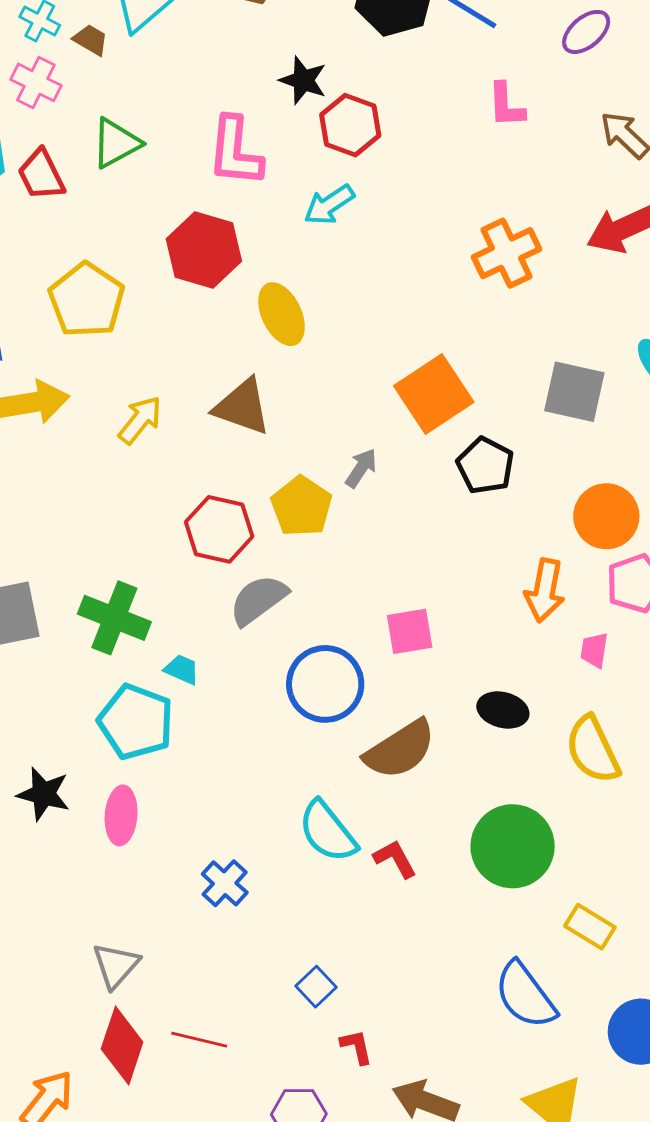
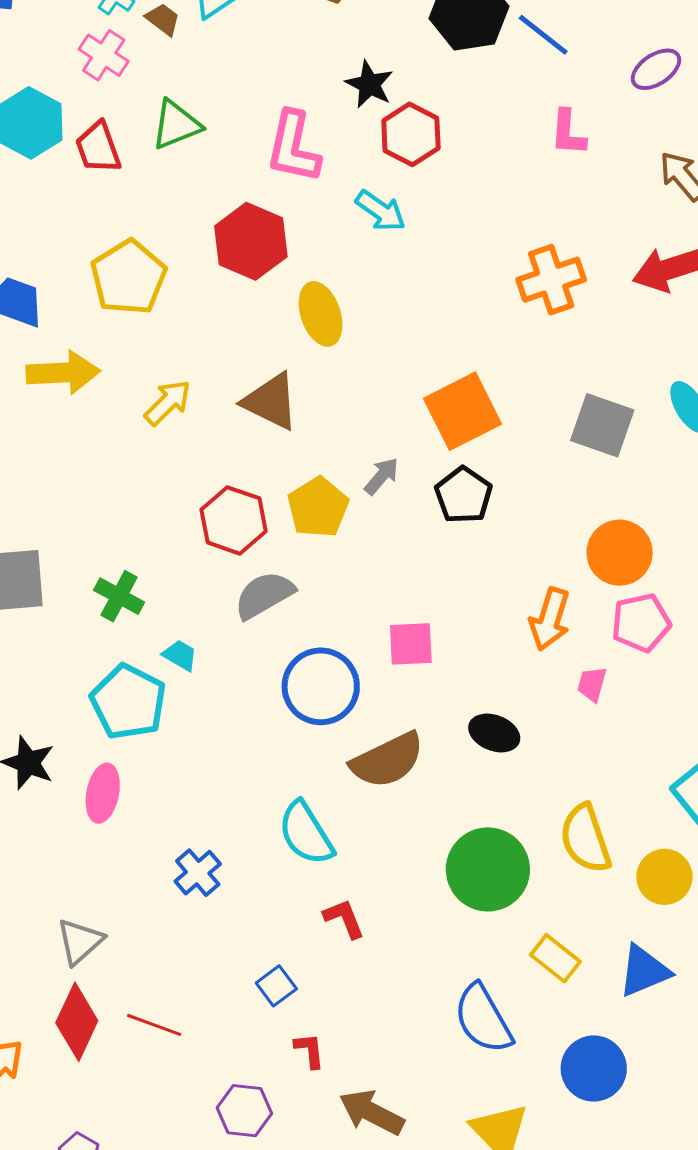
cyan arrow: (329, 205) -> (381, 211), turned -118
black pentagon: (485, 466) -> (464, 495), moved
green cross: (114, 618) -> (119, 596), size x0.7
yellow semicircle: (593, 750) -> (585, 839), moved
red L-shape: (395, 859) -> (344, 919), moved

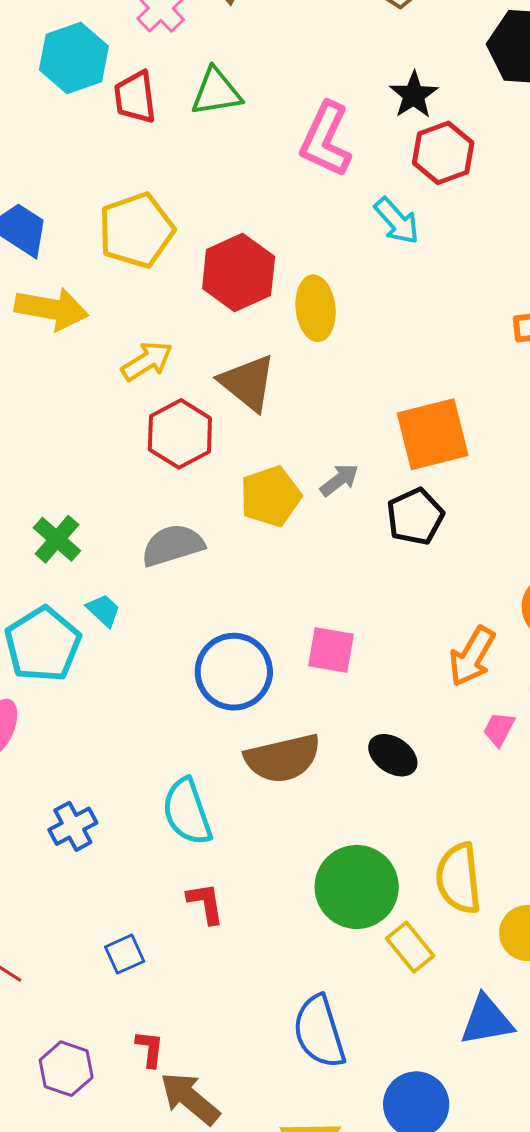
red hexagon: (251, 241) -> (239, 272), moved
red hexagon: (234, 520) -> (180, 434), moved
gray semicircle: (264, 595) -> (173, 545), moved
yellow rectangle: (555, 958) -> (410, 947), moved
red L-shape: (310, 1050) -> (150, 1049), moved

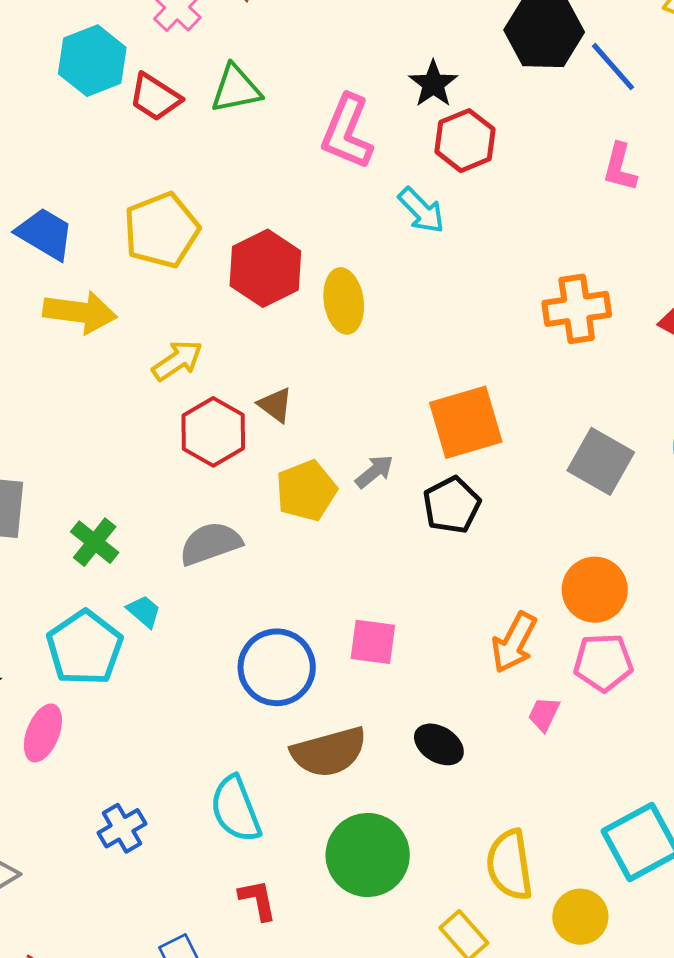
red trapezoid: (135, 97) -> (155, 97), turned -48
brown triangle: (248, 383) -> (275, 405), moved, size x0.6
green circle: (357, 887) -> (368, 855), moved

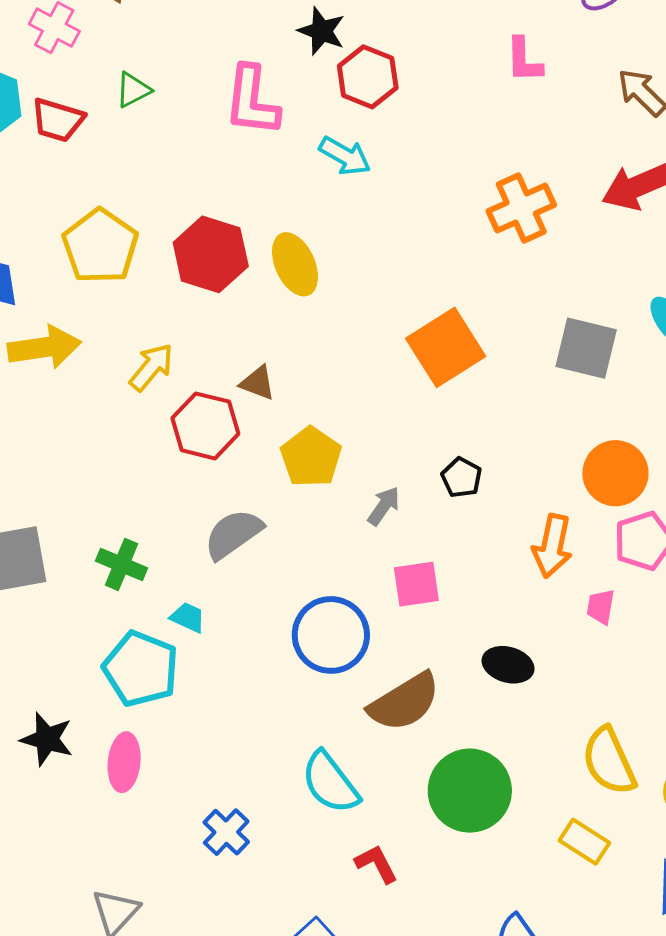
green triangle: (236, 89) -> (133, 90), size x0.7
gray arrow: (374, 472) -> (384, 506), moved
black pentagon: (452, 505) -> (461, 477), moved, size x0.7

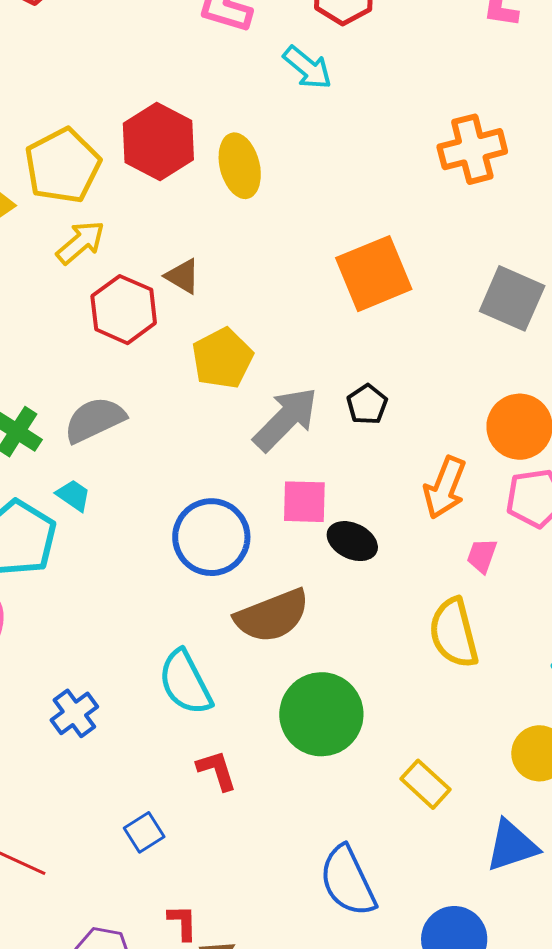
yellow pentagon: (100, 246) -> (63, 166), moved
gray arrow: (384, 506) -> (286, 419), size x1.8
gray semicircle: (233, 534) -> (95, 420), moved
black ellipse: (508, 665) -> (352, 541), moved
yellow semicircle: (609, 761) -> (454, 633), moved

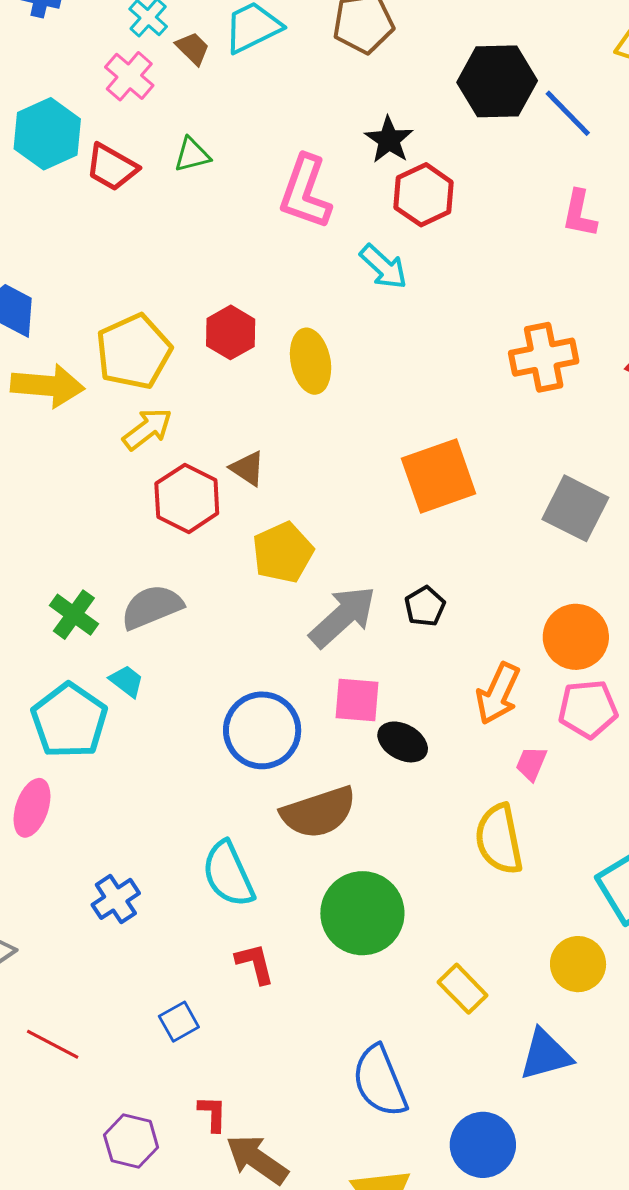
red hexagon: (158, 141) -> (231, 332), size x0.7

